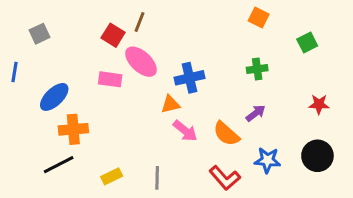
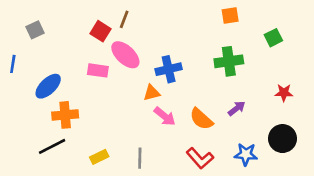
orange square: (259, 18) -> (230, 15), turned -36
green cross: (257, 69) -> (229, 61), size x1.5
purple arrow: (256, 113) -> (237, 108), moved
blue star: (267, 160) -> (246, 154), moved

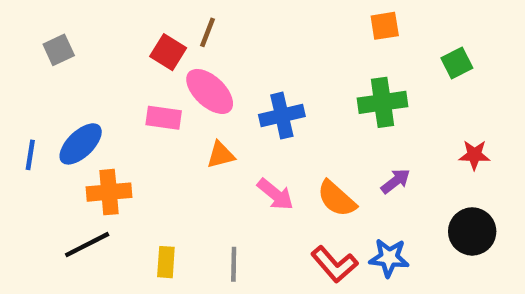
blue line: (13, 64) -> (30, 155), moved
orange triangle: (152, 93) -> (221, 155), moved
blue star: (246, 154) -> (389, 258), moved
yellow rectangle: (99, 157) -> (166, 262), turned -60

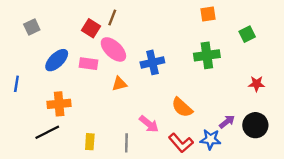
blue ellipse: (81, 144) -> (57, 60), moved
purple arrow: (396, 181) -> (227, 122), moved
pink arrow: (275, 194) -> (149, 124), moved

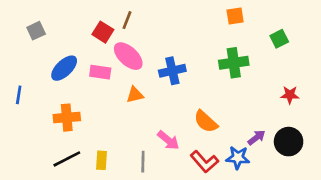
black line: (47, 132) -> (67, 159), moved

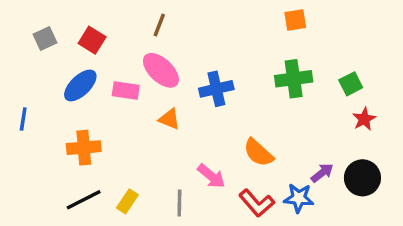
red square: (103, 32) -> (92, 40), moved
green square: (279, 39) -> (351, 84), moved
orange triangle: (135, 95) -> (169, 119), turned 36
red star: (290, 95) -> (364, 119), turned -30
yellow rectangle: (102, 160) -> (127, 201), turned 30

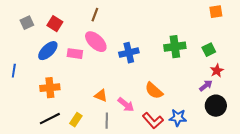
orange square: (295, 20) -> (216, 12), moved
orange triangle: (169, 119) -> (101, 96), moved
purple arrow: (322, 173) -> (206, 86), moved

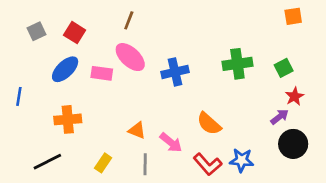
black line: (50, 119) -> (47, 162), moved

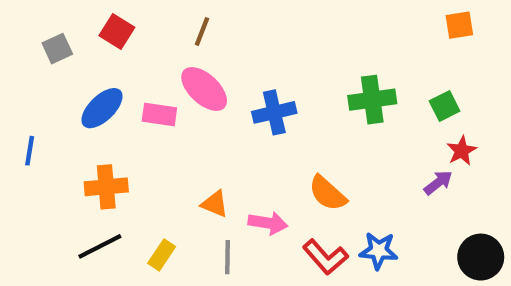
red square: (75, 33) -> (117, 32), moved
pink arrow: (171, 143) -> (268, 223), turned -30
black circle: (293, 144) -> (481, 257), moved
black line: (47, 162) -> (100, 246), moved

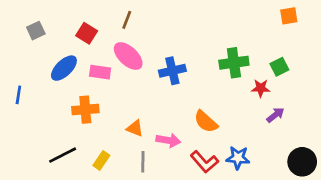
red square: (117, 32) -> (87, 33), moved
red star: (462, 151) -> (261, 88), moved, turned 30
orange cross: (106, 187) -> (85, 110), moved

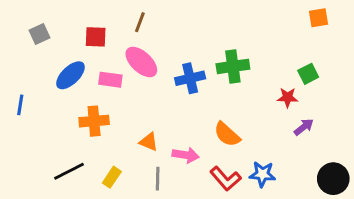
red square: (87, 33) -> (96, 37), turned -30
green cross: (234, 63) -> (233, 66), moved

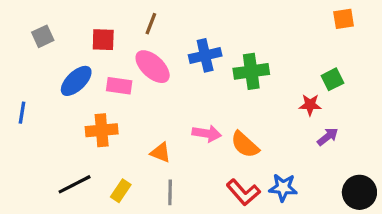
blue cross: (190, 78) -> (205, 55), moved
pink arrow: (186, 155) -> (207, 133), moved

